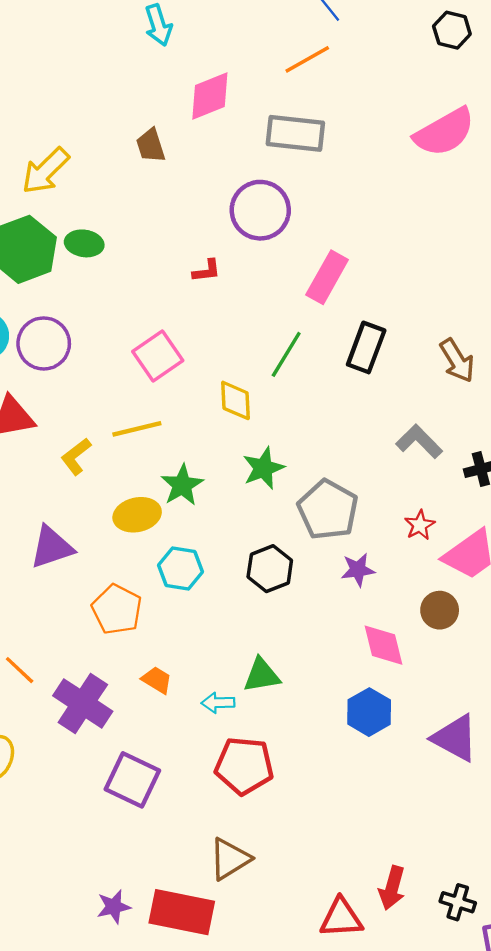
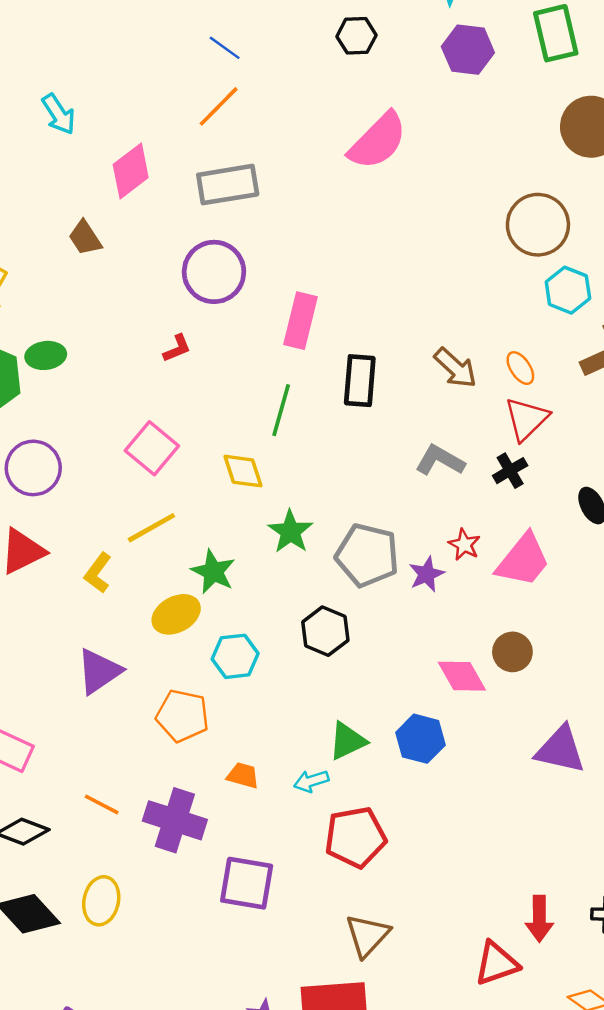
purple star: (358, 570) -> (427, 574), moved
brown circle: (440, 610) -> (512, 652), moved
blue hexagon: (369, 712) -> (420, 739), moved

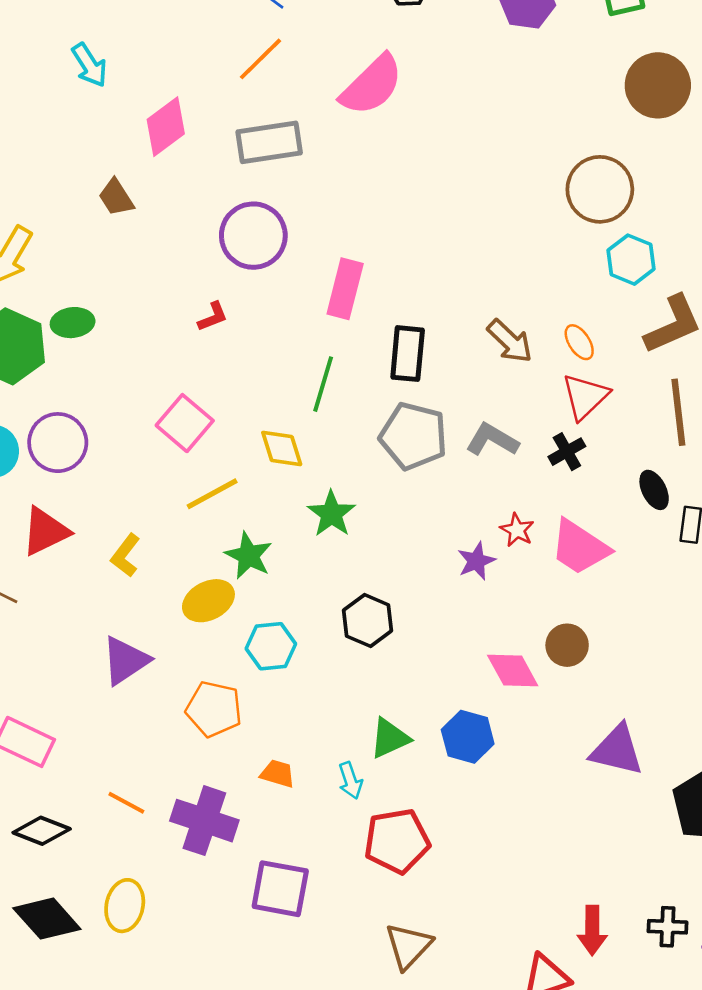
pink semicircle: (378, 141) -> (372, 85), moved
yellow line: (151, 528) -> (212, 494), moved
gray pentagon: (367, 555) -> (413, 436), moved
pink trapezoid: (523, 560) -> (580, 547), turned 84
cyan arrow: (311, 781) -> (350, 781), turned -92

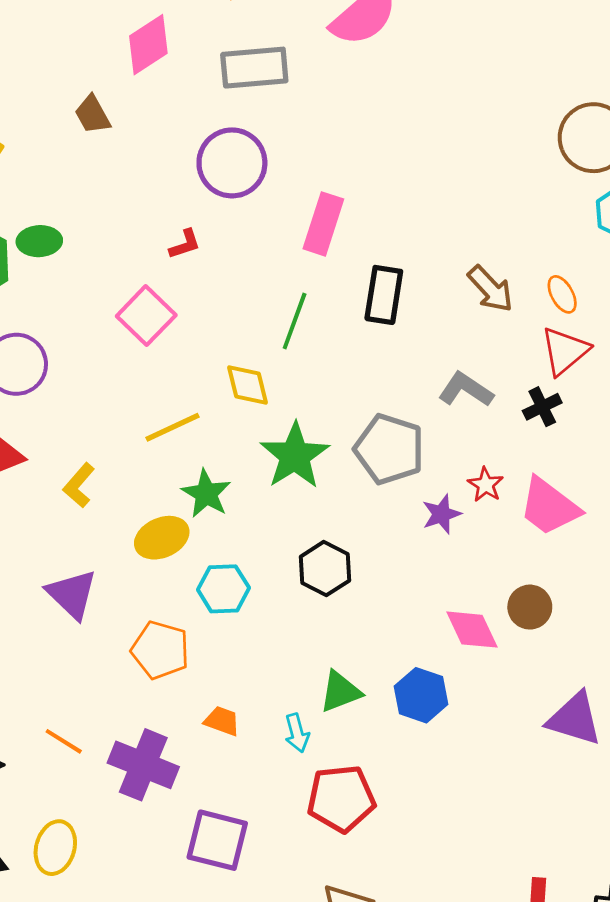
pink square: (185, 423) -> (146, 316), moved
gray pentagon: (413, 436) -> (389, 449), moved
green star: (331, 514) -> (295, 456), size x1.4
purple triangle: (125, 661) -> (72, 594), turned -46

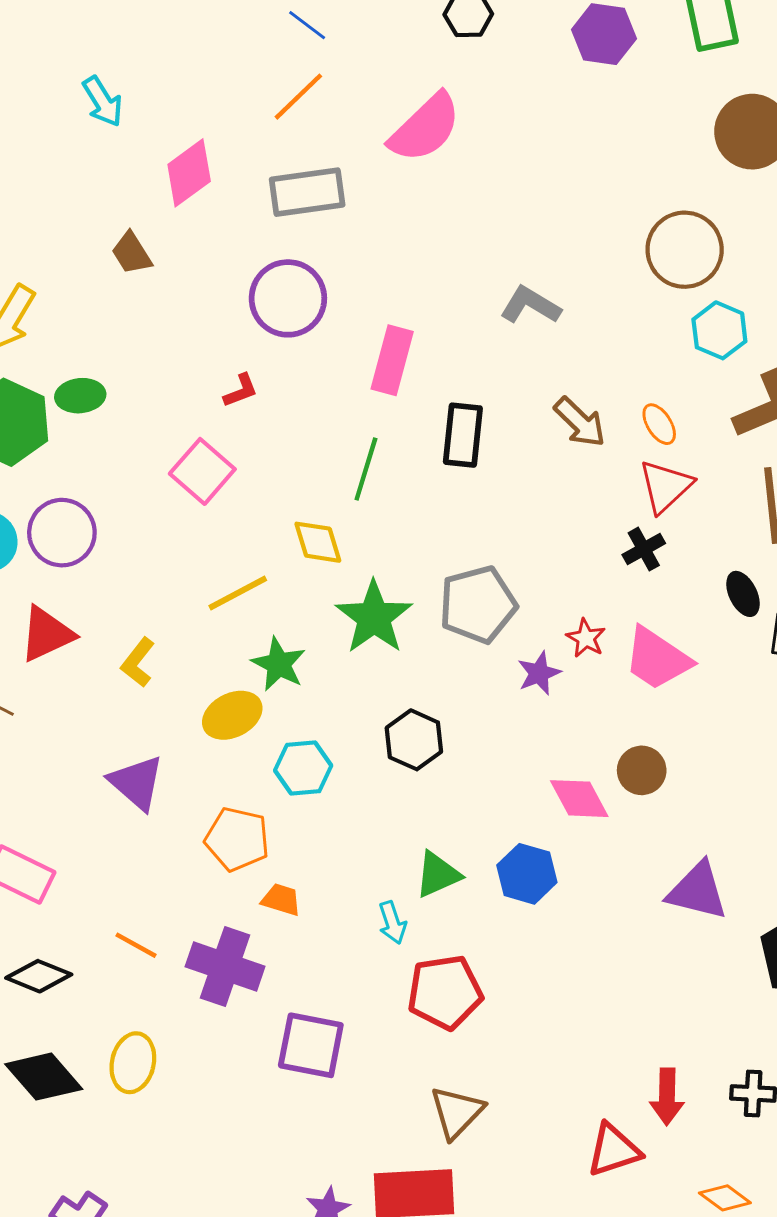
gray L-shape: (466, 390) -> (530, 305), moved
gray pentagon: (389, 449) -> (478, 605), turned -30
orange trapezoid: (222, 721) -> (281, 900), moved

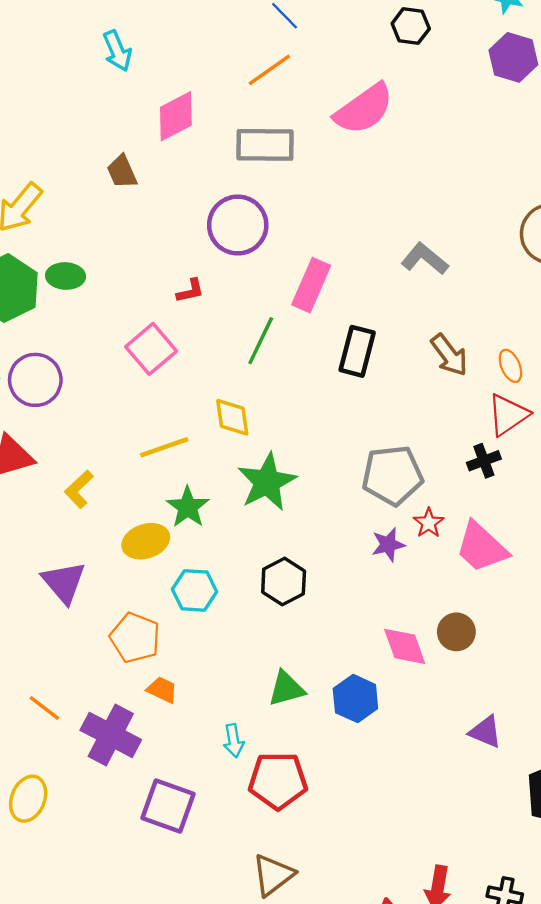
green line: (366, 469) -> (261, 341), moved
gray pentagon: (478, 605) -> (392, 475), moved
purple triangle: (697, 891) -> (485, 732), size x0.7
cyan arrow: (392, 923) -> (234, 741), moved

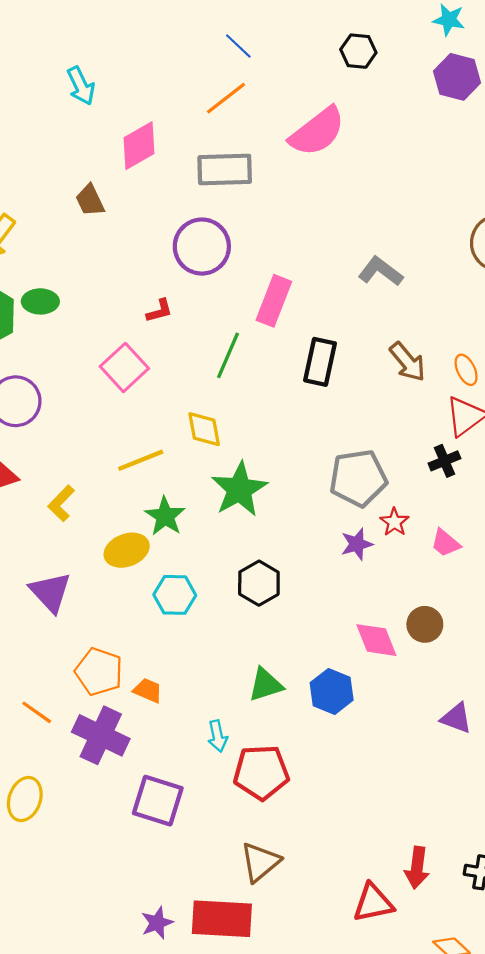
pink trapezoid: (481, 547) -> (445, 543), size x0.6
orange pentagon: (135, 638) -> (99, 672), moved

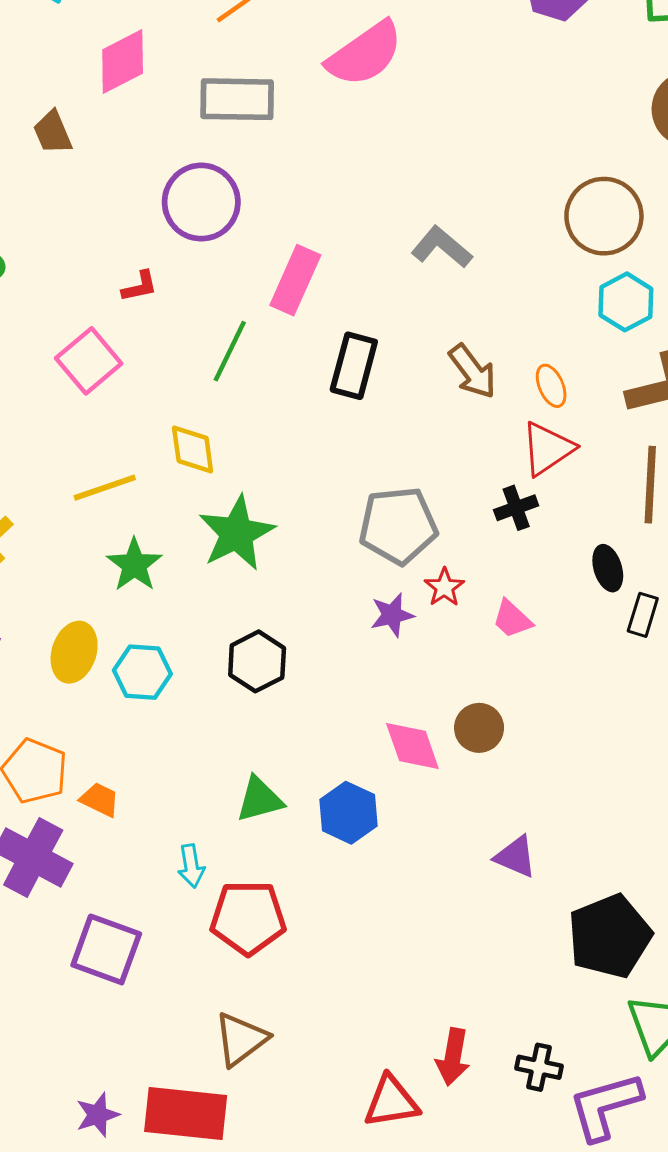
yellow ellipse: (127, 550) -> (74, 652), moved, turned -54

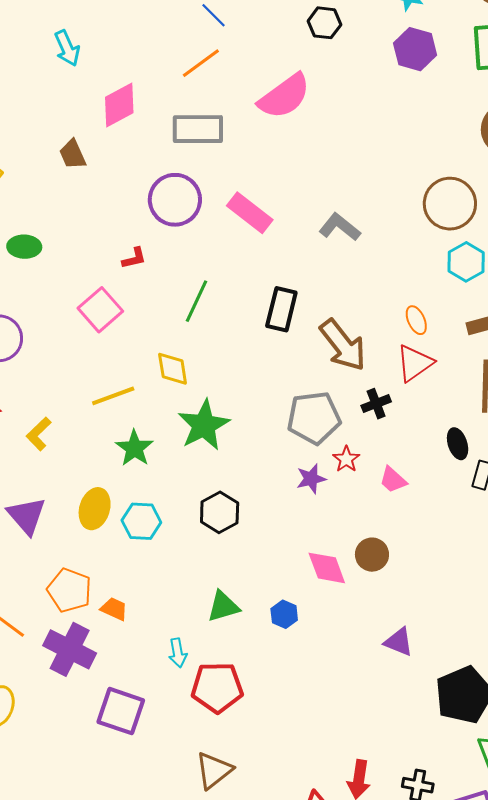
pink rectangle: (295, 280) -> (250, 213), moved, turned -75
brown arrow: (472, 371) -> (343, 345), moved, size x1.4
black cross: (516, 508) -> (376, 404), moved
blue hexagon: (349, 813) -> (284, 614), size x0.7

